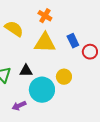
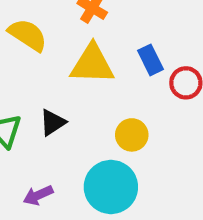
black triangle: (26, 71) -> (53, 122), turned -32
cyan circle: (42, 90) -> (111, 187), moved

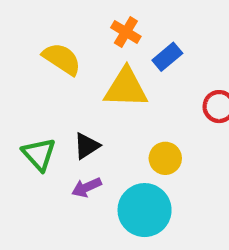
blue rectangle: (150, 60) -> (167, 57), moved, turned 76
purple arrow: (38, 195) -> (87, 187), moved

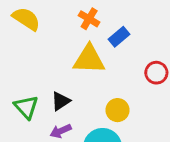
yellow semicircle: (62, 59) -> (26, 19), moved

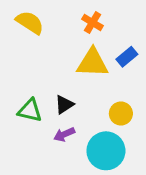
blue rectangle: (119, 37) -> (127, 57), moved
green triangle: (26, 107) -> (30, 111), turned -35

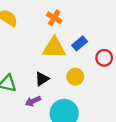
black triangle: (64, 105) -> (42, 79), moved
yellow circle: (121, 114) -> (75, 77), moved

